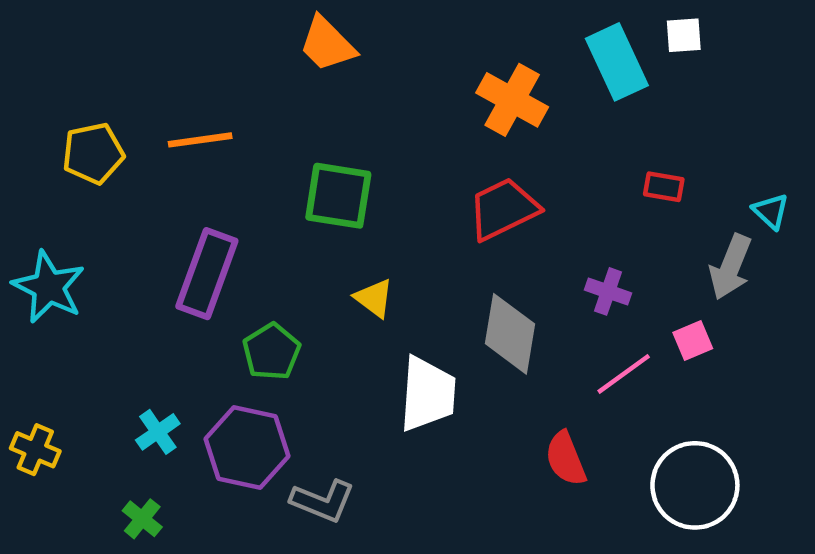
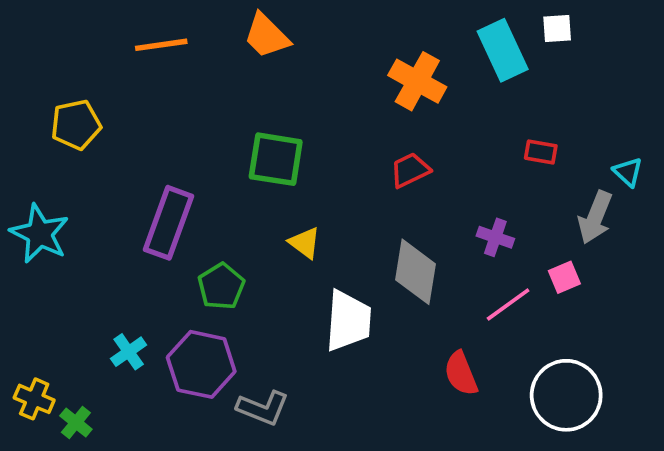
orange line: (200, 140) -> (161, 45), moved
red trapezoid: (503, 209) -> (410, 170), size x0.7
yellow cross: (35, 450) -> (34, 399), moved
green cross: (142, 519) -> (76, 423), moved

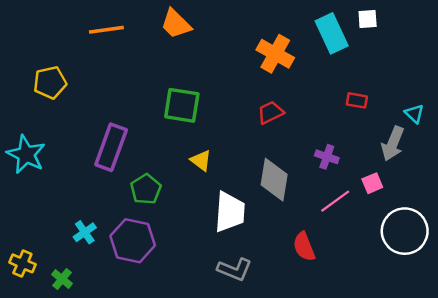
white circle: (566, 395) -> (405, 231), moved
gray L-shape: (263, 408) -> (235, 269), moved
green cross: (76, 423) -> (62, 279), moved

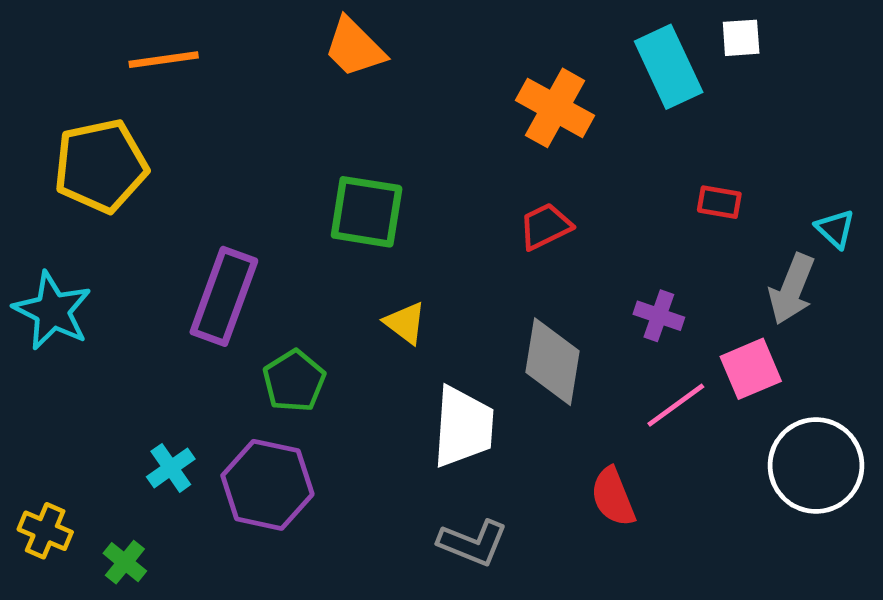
orange line: (106, 30) -> (164, 60), moved
yellow pentagon: (50, 82) -> (101, 166), size x1.4
pink square: (372, 183) -> (751, 369), size x1.4

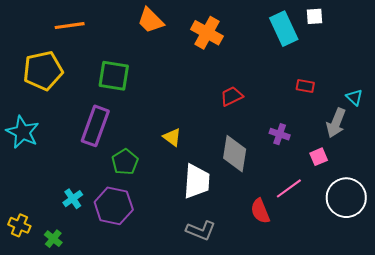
orange cross: (555, 108) -> (207, 33), moved
green square: (367, 212) -> (114, 76), moved
pink square: (751, 369) -> (319, 157), size x0.7
pink line: (676, 405) -> (289, 188), moved

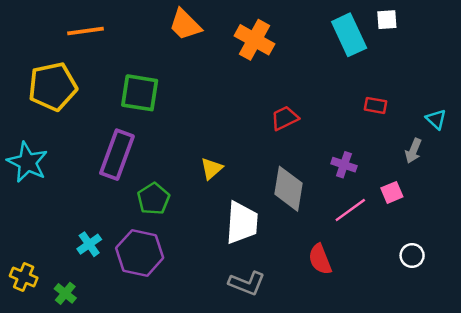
gray arrow: (336, 123) -> (413, 151), size x0.7
yellow triangle: (172, 137) -> (212, 168), turned 42
pink line: (289, 188) -> (350, 210), moved
white circle: (346, 198) -> (412, 256), moved, size x0.5

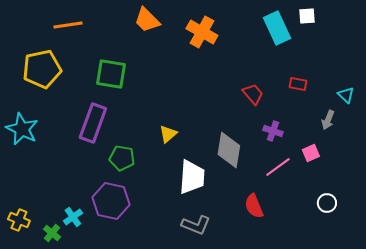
red trapezoid: (285, 118) -> (253, 94), moved, turned 75
green pentagon: (154, 199) -> (122, 158), turned -30
cyan cross: (89, 244) -> (73, 217), moved

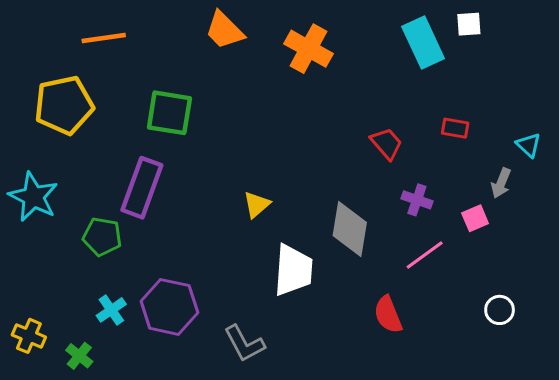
pink square: (311, 153) -> (475, 218), moved
green pentagon: (122, 158) -> (102, 237), moved
cyan cross: (73, 217) -> (111, 310), moved
gray L-shape: (196, 225) -> (244, 344), moved, turned 40

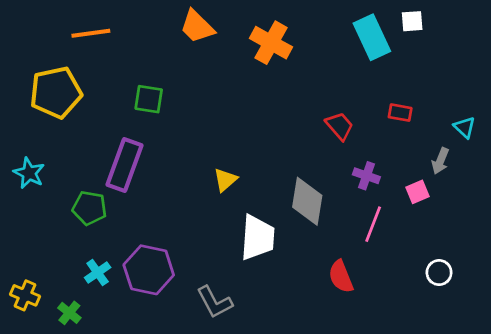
green square: (169, 113) -> (149, 99), size x0.7
cyan star: (33, 197) -> (29, 173), size x0.7
pink line: (425, 255) -> (373, 224), turned -33

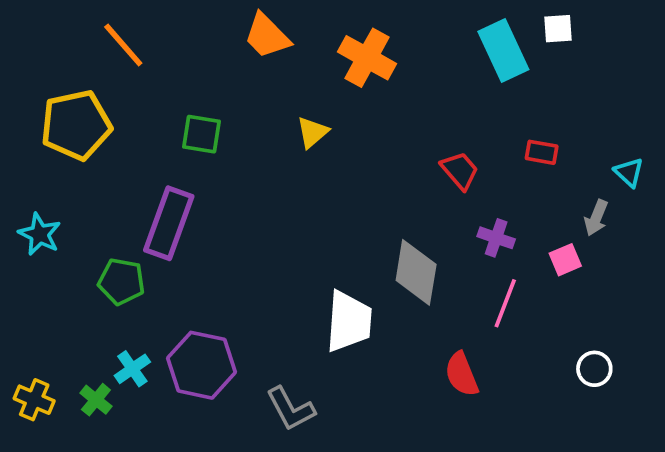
orange line: (91, 33) -> (123, 45), turned 57
yellow triangle: (225, 180) -> (312, 132), moved
green cross: (69, 313) -> (96, 400), moved

